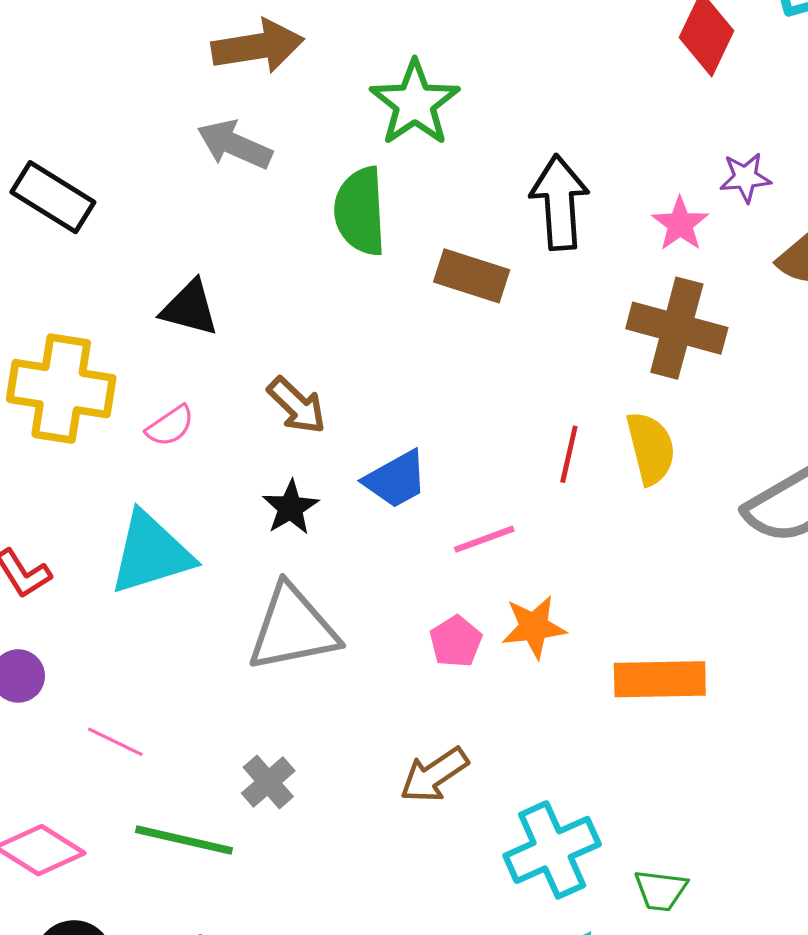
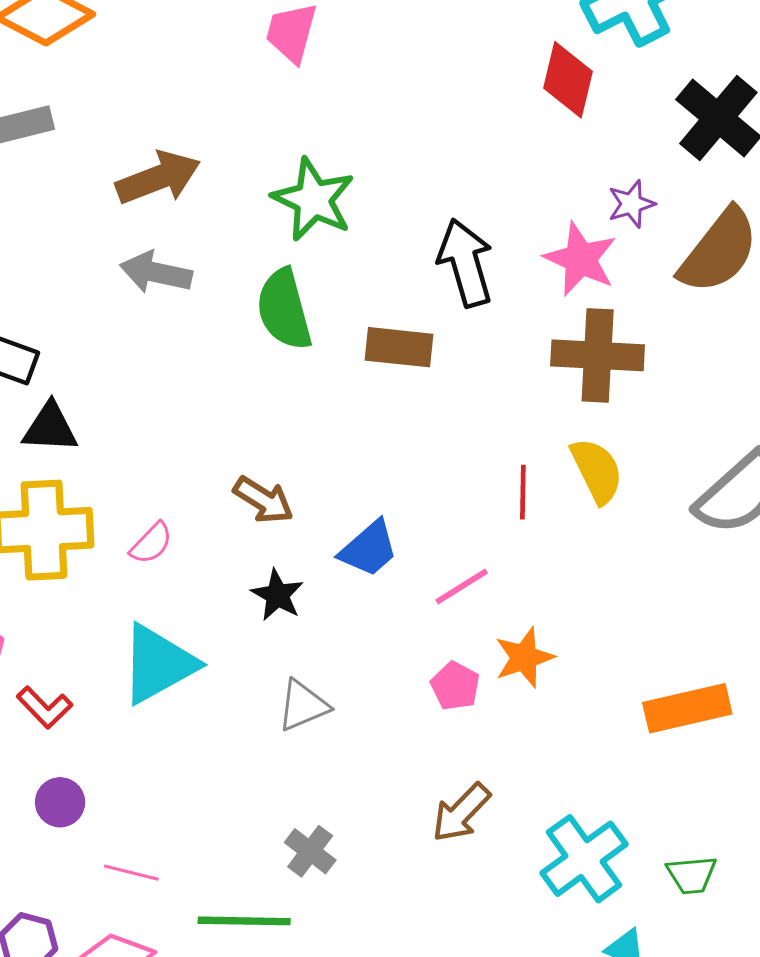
pink star: (680, 224) -> (581, 259), size x1.4
black triangle: (190, 308) -> (50, 428), moved
gray triangle: (293, 628) -> (303, 705), size x0.6
orange rectangle: (660, 679) -> (687, 708), moved
pink line: (115, 742) -> (131, 873), moved

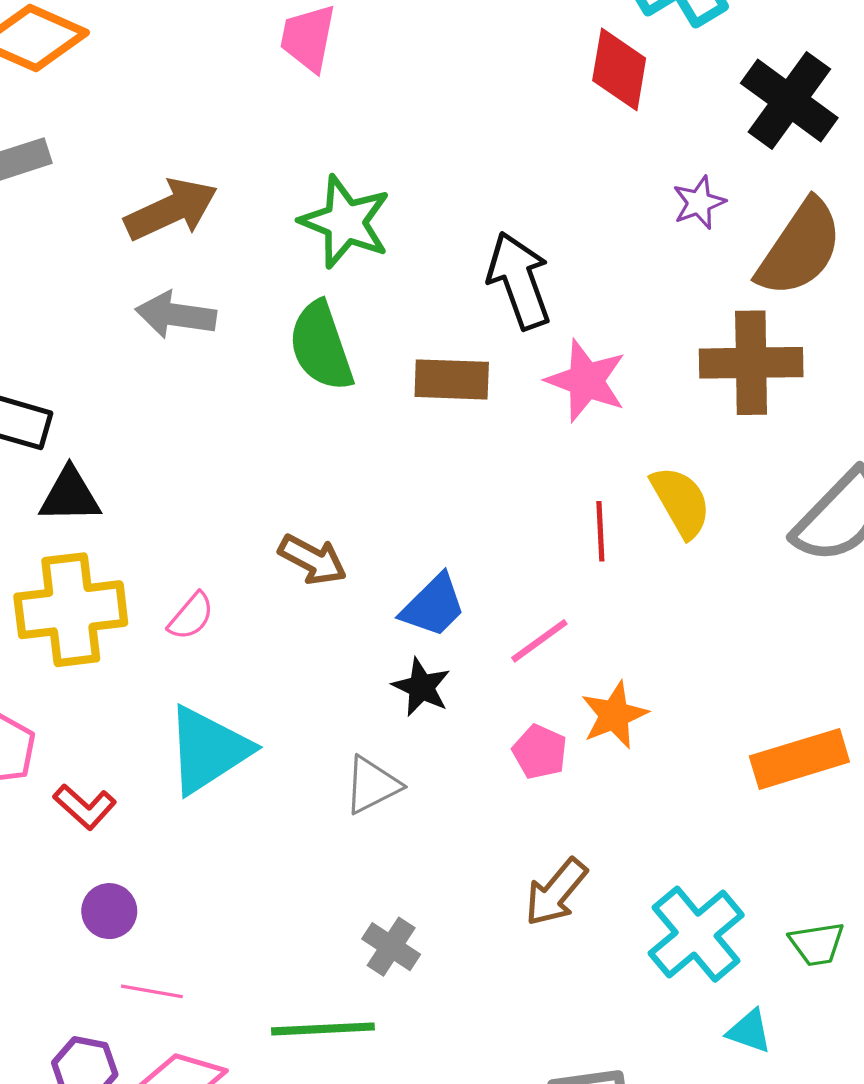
pink star: (581, 259) -> (586, 381), moved
brown cross: (598, 355) -> (751, 363), moved
black star: (277, 595) -> (421, 687), moved
pink line: (131, 873) -> (152, 991), moved

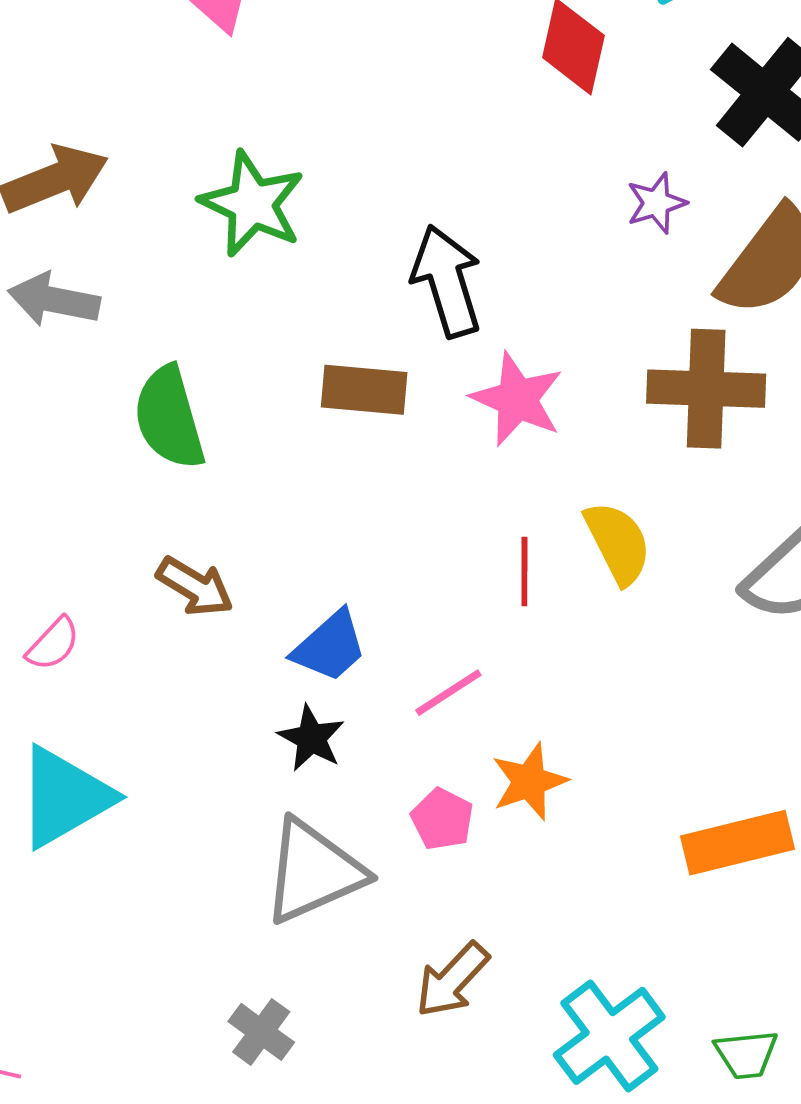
green semicircle: (321, 346) -> (169, 418), moved
gray triangle: (372, 785) -> (313, 871), moved, size x1.6

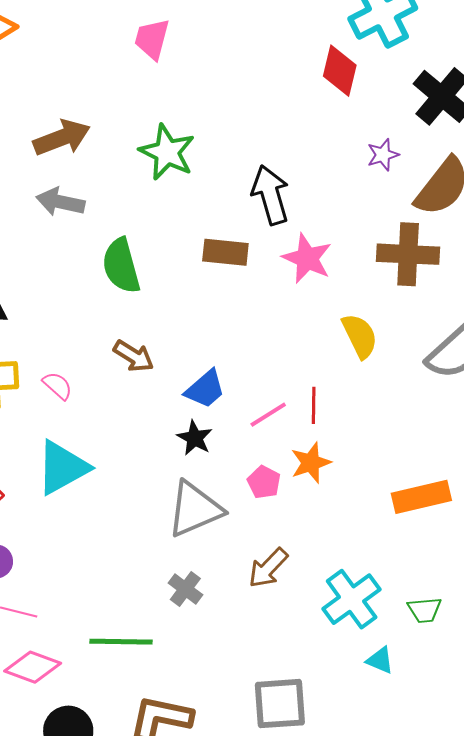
red line: (524, 571) -> (314, 405), moved
pink semicircle: (53, 644) -> (58, 386), turned -92
gray cross: (261, 1032) -> (185, 589), moved

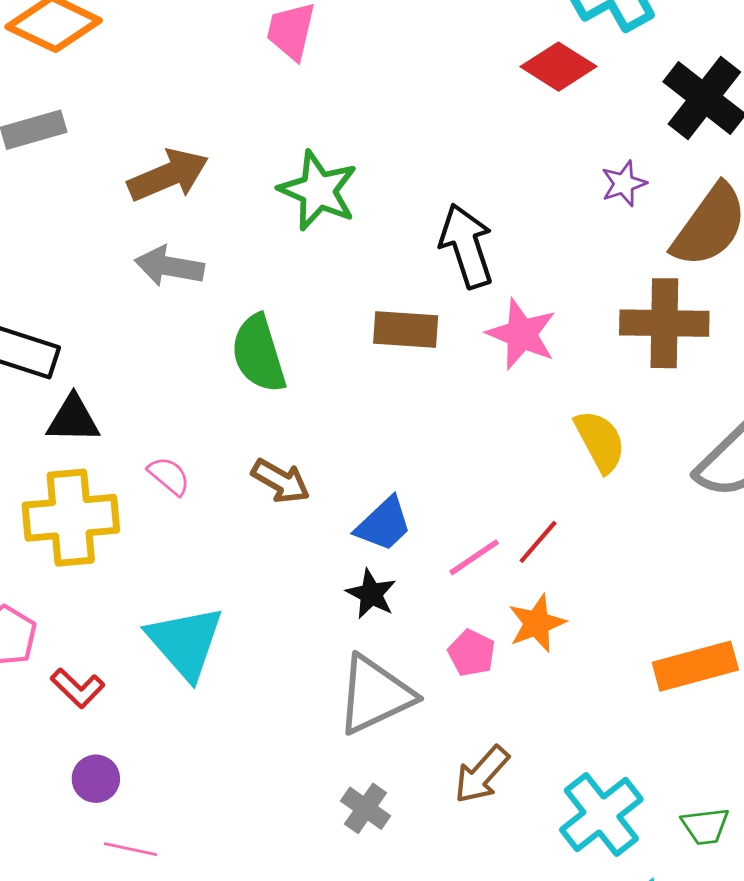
red diamond: (340, 71) -> (559, 67), turned -69
pink semicircle: (58, 386) -> (169, 476), moved
red line: (314, 405) -> (538, 542), turned 42
cyan triangle: (62, 467) -> (185, 642), turned -40

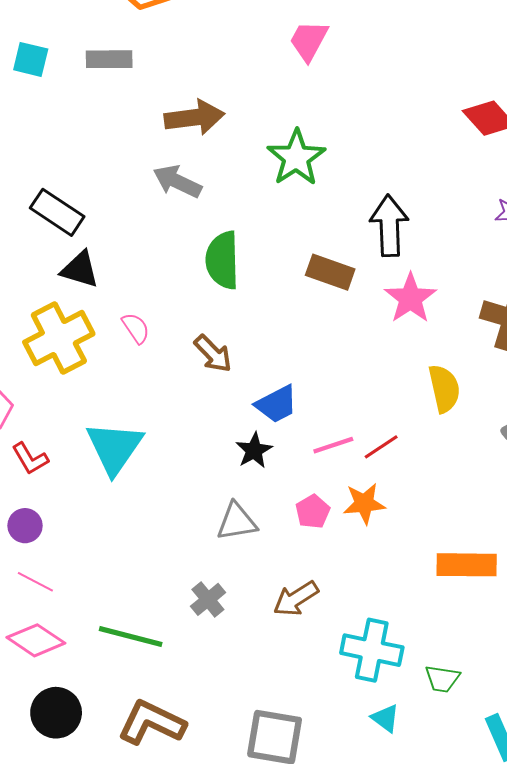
yellow cross: (71, 518) -> (59, 338), turned -38
gray triangle: (375, 695) -> (237, 522), size x0.7
cyan cross: (601, 814) -> (372, 650), turned 34

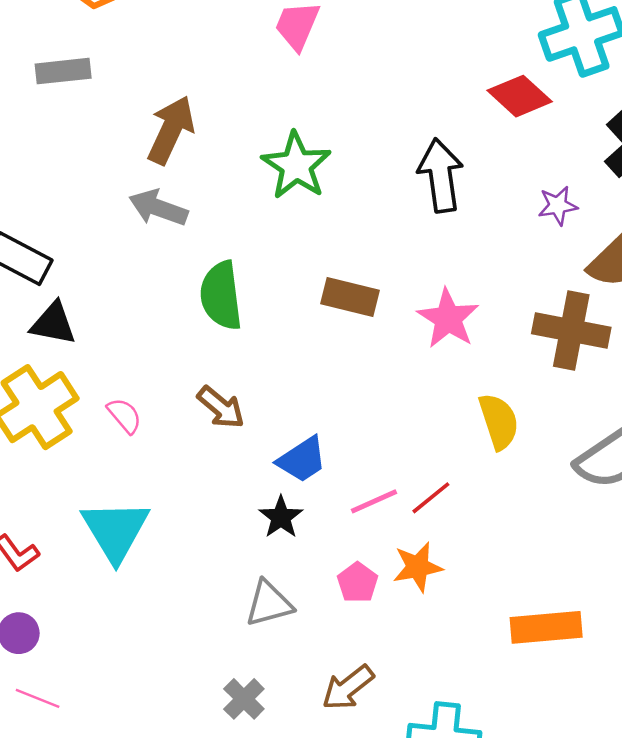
brown arrow: (194, 117) -> (171, 130), turned -52
black arrow: (389, 226) -> (441, 175), moved
pink semicircle: (136, 328) -> (124, 416), moved

